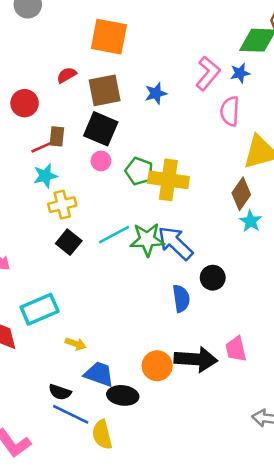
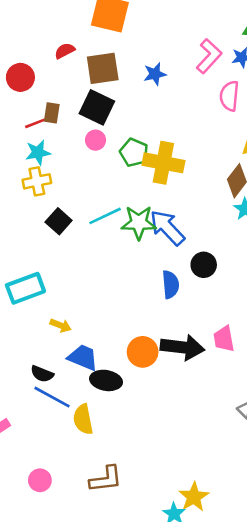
yellow cross: (62, 205) -> (37, 181), moved

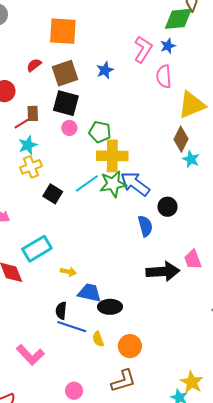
yellow cross: (163, 163) -> (112, 156), moved
orange circle: (143, 352) -> (130, 346), moved
black semicircle: (42, 374) -> (61, 311), turned 84
yellow semicircle: (83, 419) -> (98, 339), size x0.7

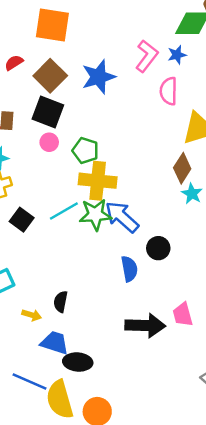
blue star: (105, 70) -> (98, 77), size x1.6
brown square: (65, 73) -> (50, 76), turned -32
black semicircle: (61, 311) -> (61, 302), moved
yellow semicircle: (98, 339) -> (60, 400), size x2.0

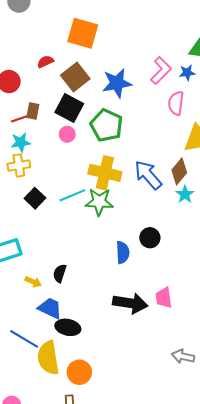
green pentagon: (85, 151) -> (106, 125), moved, size x1.4
blue arrow: (122, 217) -> (148, 175), moved

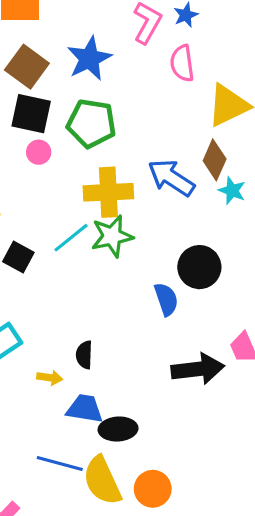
black circle: (150, 238) -> (199, 267), size x1.4

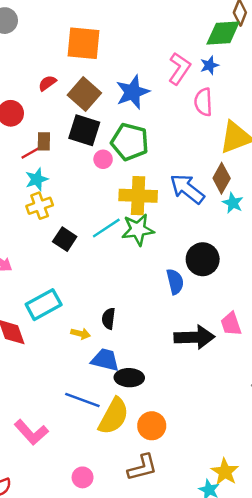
pink circle: (39, 152) -> (103, 159), moved
yellow semicircle: (102, 481) -> (114, 416), turned -132

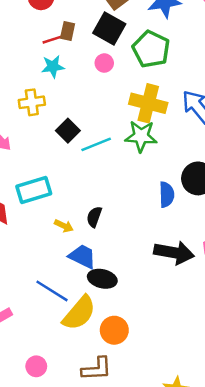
pink circle: (103, 159) -> (104, 63), moved
yellow cross: (40, 206) -> (32, 102), moved
cyan line: (106, 228) -> (96, 144), moved

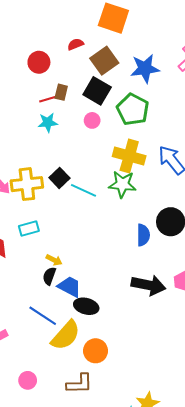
yellow cross: (32, 102) -> (27, 184), moved, size x1.4
cyan line: (96, 144) -> (84, 190), turned 45
cyan rectangle: (34, 190) -> (29, 228), size x0.7
black semicircle: (94, 217) -> (49, 276), moved

